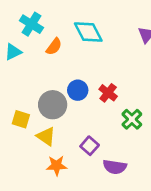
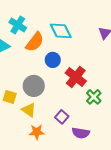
orange semicircle: (54, 47) -> (35, 42), size x1.5
blue circle: (78, 90) -> (53, 60), moved
red cross: (108, 93) -> (76, 77), size x1.5

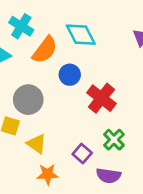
gray circle: (34, 86) -> (28, 100), moved
green cross: (94, 97) -> (114, 140), moved

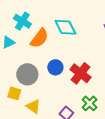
blue circle: (70, 75) -> (55, 67), moved

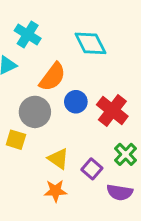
orange semicircle: (39, 38) -> (52, 77), moved
yellow triangle: (33, 106) -> (58, 159), moved

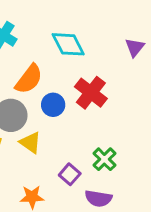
red cross: (112, 110) -> (91, 93), moved
yellow triangle: (58, 159) -> (30, 143), moved

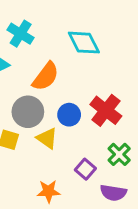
red cross: (91, 93) -> (106, 110), moved
blue circle: (53, 105) -> (69, 115), moved

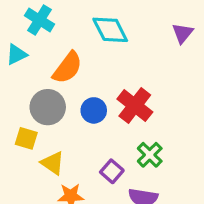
yellow triangle: (47, 138) -> (53, 163), moved

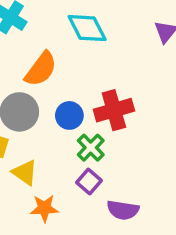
red cross: (135, 105) -> (114, 110), turned 36
green cross: (150, 155) -> (91, 148), moved

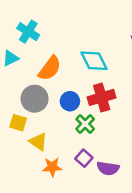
cyan diamond: (87, 28) -> (94, 61), moved
purple square: (89, 181) -> (84, 158), moved

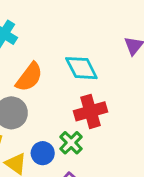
blue circle: (70, 101) -> (43, 153), moved

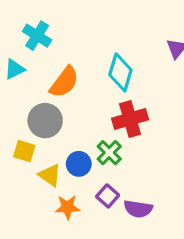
cyan diamond: (81, 68) -> (120, 72), turned 44

